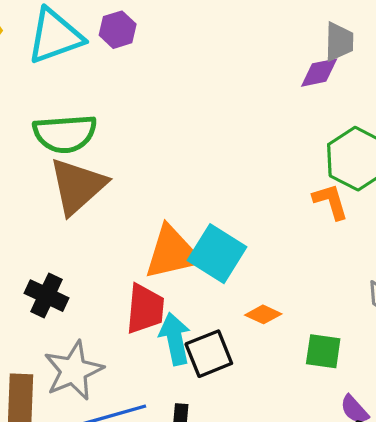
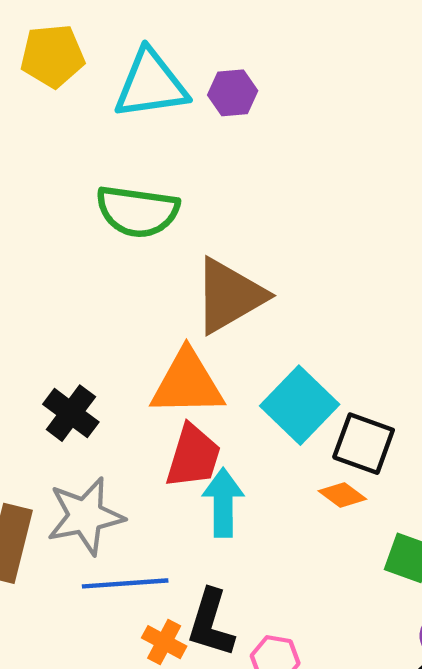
brown triangle: (77, 186) -> (229, 296), moved
orange triangle: (172, 253) -> (187, 383), moved
black square: (209, 354) -> (364, 444), moved, turned 30

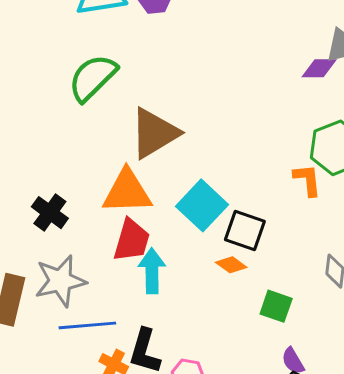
green semicircle: (138, 211) -> (93, 78), turned 128

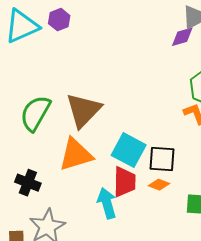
green semicircle: (93, 78) -> (35, 113), moved
red trapezoid: (132, 240) -> (124, 182), moved

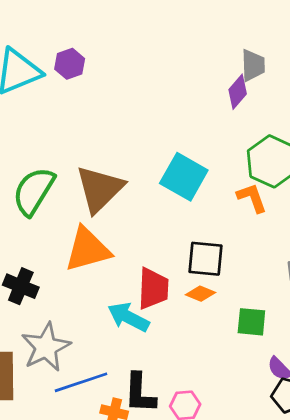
purple diamond: (182, 37) -> (238, 92), turned -35
cyan square: (129, 150) -> (184, 177), moved
cyan arrow: (107, 203) -> (128, 317), turned -48

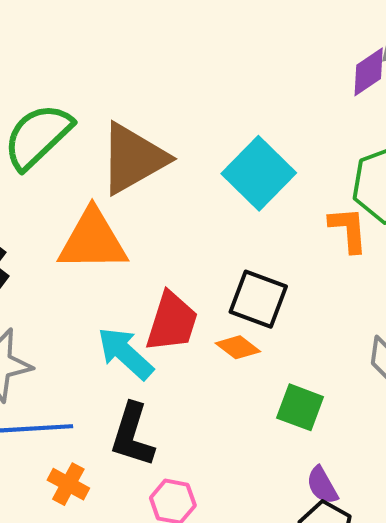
black L-shape: (140, 393) -> (132, 435), moved

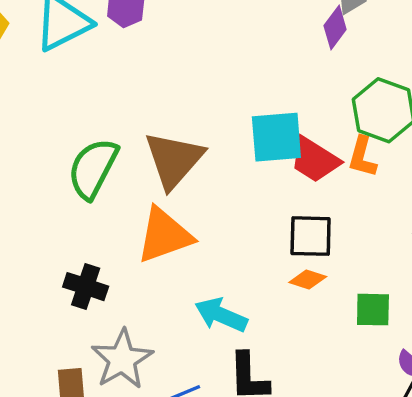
cyan square: (259, 173) -> (276, 137), turned -30
orange L-shape: (348, 230) -> (362, 157), turned -141
red trapezoid: (172, 322) -> (315, 160), moved, turned 124

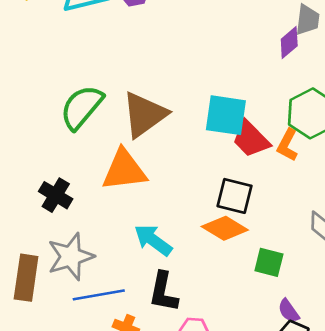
orange diamond: (308, 279) -> (225, 228), size x1.6

